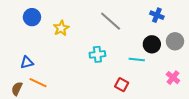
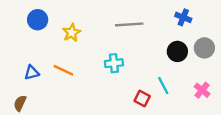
gray line: (111, 21) -> (129, 24), turned -45
cyan line: (137, 59) -> (163, 86), moved, turned 56
orange line: (38, 83) -> (63, 70), moved

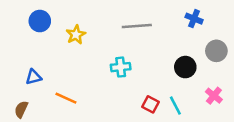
black circle: (177, 51) -> (185, 67), moved
orange line: (63, 70) -> (66, 98), moved
cyan line: (163, 86) -> (175, 106), moved

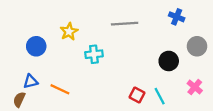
blue circle: (40, 21) -> (36, 46), moved
cyan cross: (121, 67) -> (94, 54), moved
blue triangle: (34, 77) -> (31, 81), moved

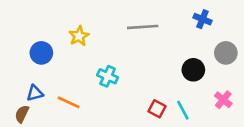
cyan cross: (94, 54) -> (108, 76), moved, turned 30

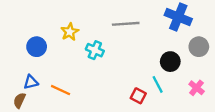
blue cross: (202, 19) -> (178, 17), size x1.6
cyan cross: (108, 76) -> (95, 50), moved
cyan line: (183, 110) -> (158, 84), moved

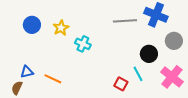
gray line: (126, 24) -> (125, 21), moved
blue circle: (37, 47) -> (32, 25), moved
pink cross: (197, 88) -> (172, 77), size x1.6

